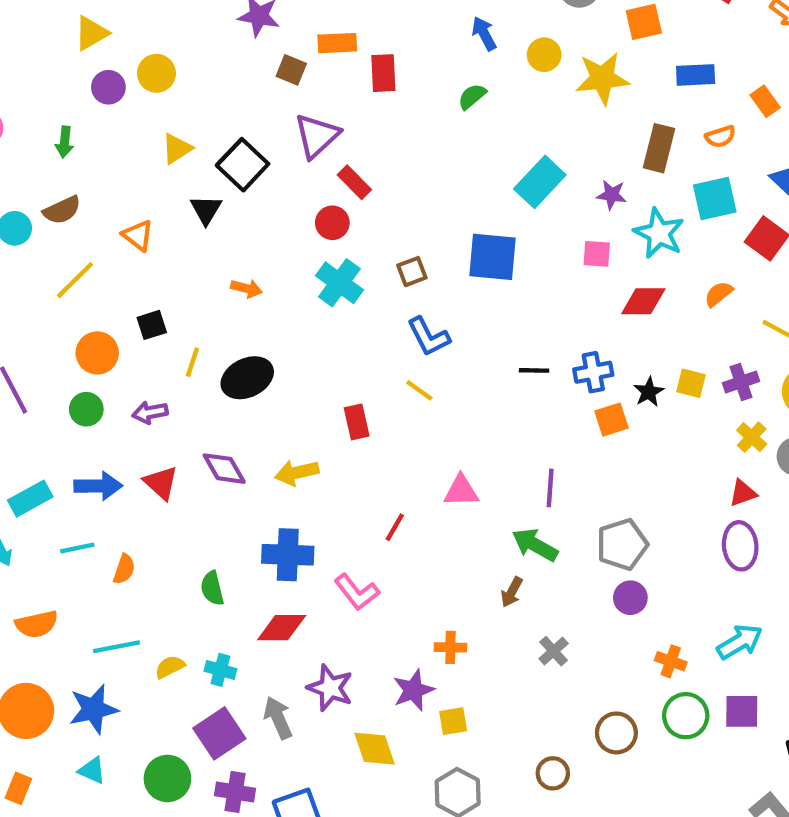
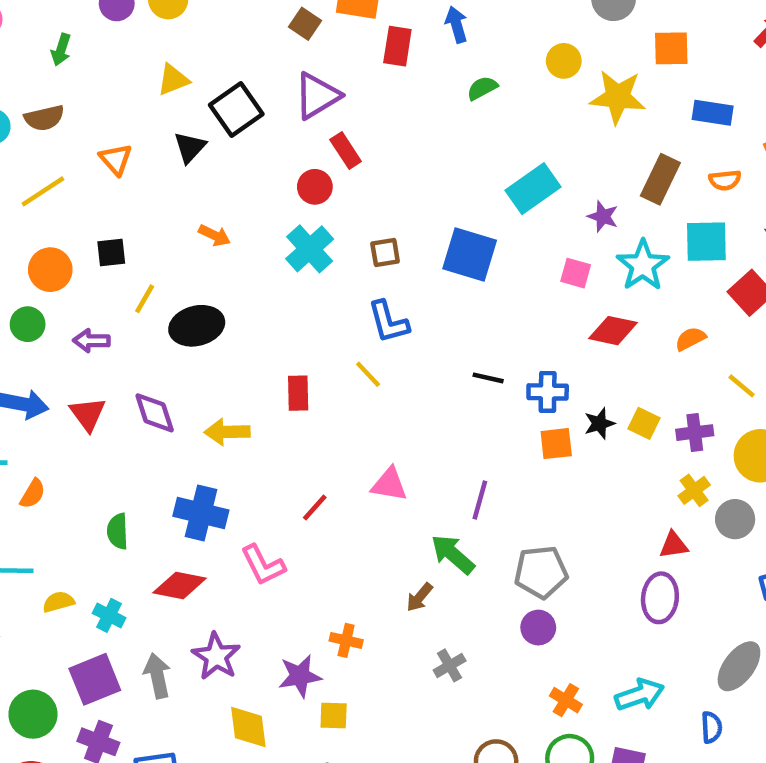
blue arrow: (484, 33) -> (456, 24), moved

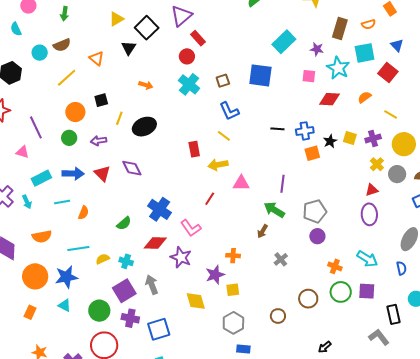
yellow arrow: (227, 432) -> (218, 165), moved
blue cross: (201, 513) -> (160, 209), turned 30
green semicircle: (118, 531) -> (124, 223), turned -119
purple star: (216, 656) -> (181, 257), moved
cyan arrow: (640, 695) -> (367, 259), turned 60

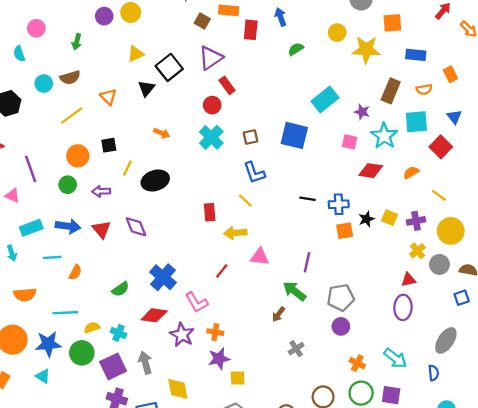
orange cross: (233, 256) -> (215, 332), moved
yellow diamond: (196, 301) -> (178, 389), moved
green circle: (99, 311) -> (82, 353), moved

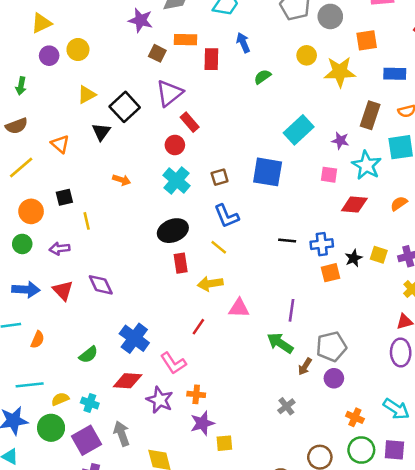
yellow line: (127, 168) -> (87, 221), turned -35
black ellipse: (155, 180) -> (173, 231), moved
brown arrow: (279, 314) -> (305, 367), moved

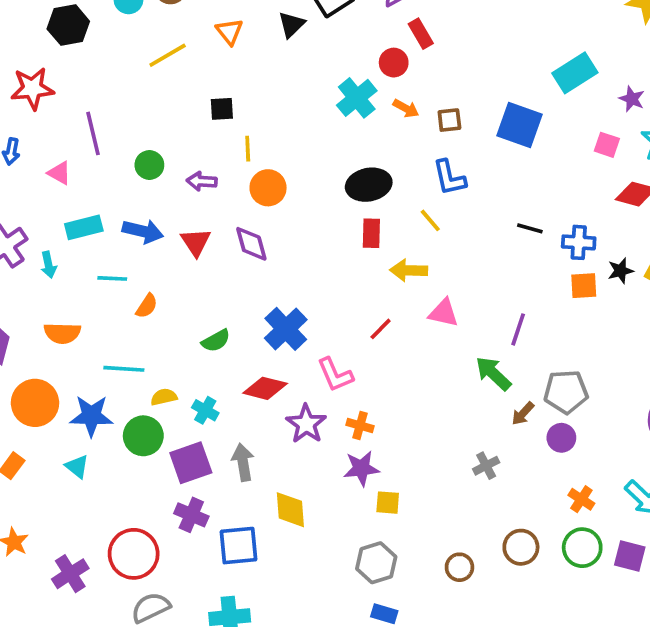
orange arrow: (122, 180) -> (406, 108), moved
cyan cross: (176, 181) -> (357, 98), moved
orange circle: (31, 211) -> (268, 188), moved

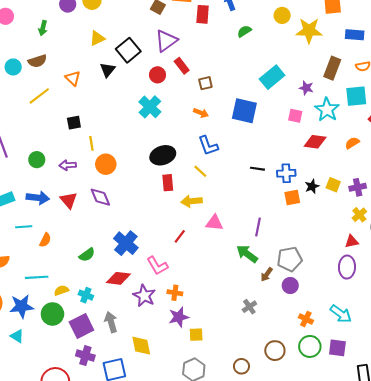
red circle: (394, 63) -> (158, 75), moved
orange arrow: (406, 108) -> (201, 113), moved
brown square: (449, 120) -> (205, 83), moved

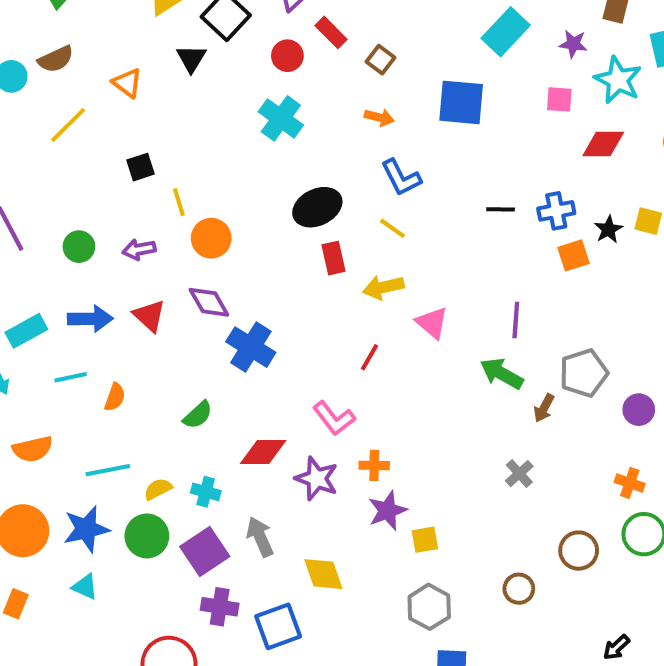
brown square: (205, 83) -> (381, 60), turned -32
pink triangle: (214, 223) -> (432, 323), turned 42
blue cross: (126, 243) -> (251, 347), moved
purple circle: (290, 285) -> (639, 410), moved

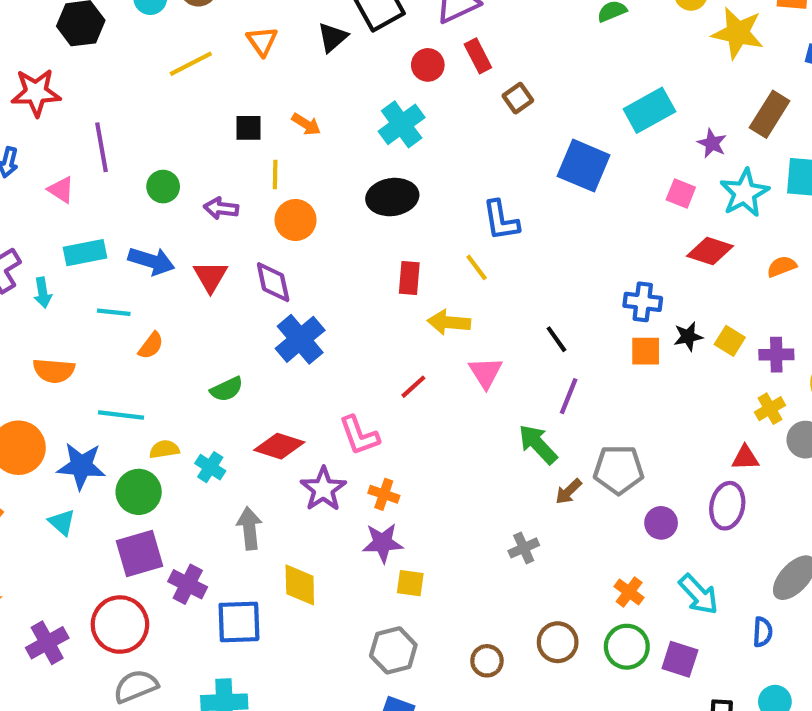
orange arrow: (379, 117) -> (306, 124), moved
black ellipse: (317, 207) -> (392, 197), moved
black line: (501, 209) -> (556, 339), moved, turned 36
purple square: (205, 552) -> (140, 553), moved

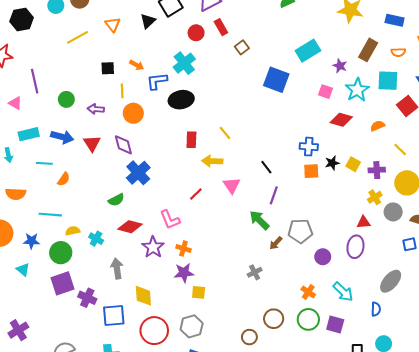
blue L-shape: (501, 220) -> (157, 81), moved, turned 95
green semicircle: (227, 389) -> (116, 200), moved
blue star: (81, 466) -> (31, 241), size x0.7
red circle: (120, 625) -> (154, 331), moved
brown circle: (487, 661) -> (249, 337), moved

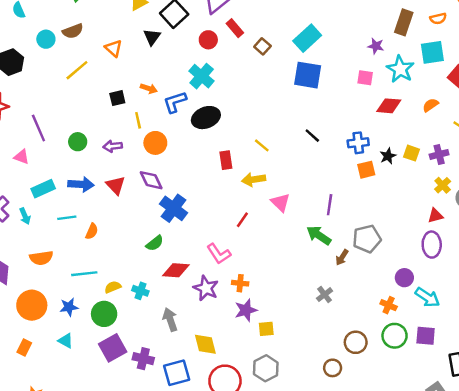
cyan rectangle: (308, 51) -> (307, 38), moved
black line: (266, 167) -> (312, 136), moved
purple circle: (323, 257) -> (404, 278), moved

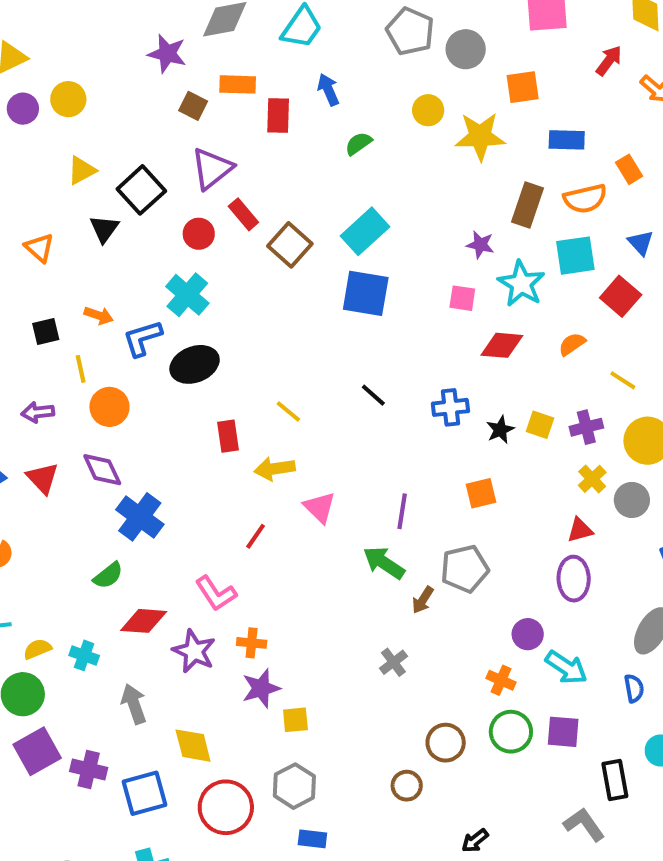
orange semicircle: (438, 19) -> (585, 199), size x1.5
brown square: (262, 46) -> (290, 245), size x1.5
orange square: (366, 170) -> (481, 493), moved

